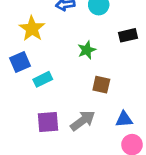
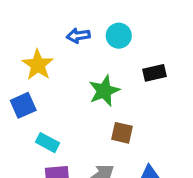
green star: (87, 50) -> (104, 91), size x1.4
cyan rectangle: (43, 79) -> (47, 143), moved, turned 54

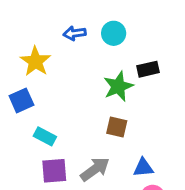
green star: (104, 91) -> (118, 86), moved

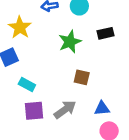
green star: (118, 86) -> (70, 42), moved

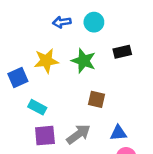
yellow star: (20, 27) -> (46, 61), moved, turned 30
green star: (70, 42) -> (84, 61), turned -30

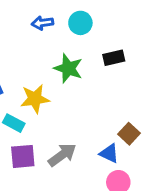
yellow star: (46, 61) -> (35, 99), moved
brown square: (96, 99) -> (129, 134), moved, turned 30
blue triangle: (118, 133) -> (109, 153), turned 30

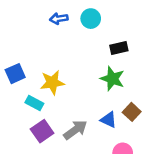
green star: (68, 68) -> (112, 79), moved
blue triangle: (109, 153) -> (109, 120), moved
purple square: (23, 156) -> (42, 131), turned -30

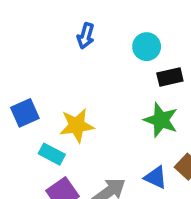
blue arrow: (59, 19) -> (86, 36), turned -66
cyan circle: (91, 19) -> (147, 47), moved

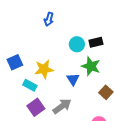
cyan circle: (147, 47) -> (77, 44), moved
blue triangle: (156, 177) -> (73, 79), moved, turned 32

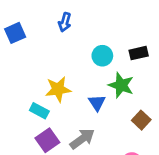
black rectangle: (96, 42) -> (139, 53), moved
blue square: (15, 62) -> (15, 33), moved

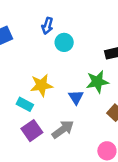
cyan circle: (102, 56) -> (64, 42), moved
green star: (121, 85) -> (97, 82), turned -30

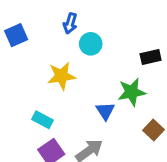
yellow star: (41, 85) -> (61, 76), moved

